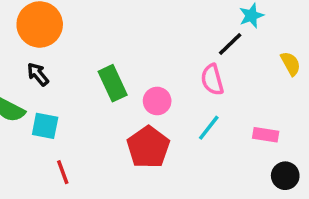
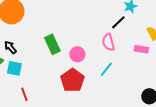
black arrow: (38, 74) -> (10, 47), moved
pink rectangle: (266, 135) -> (141, 49), moved

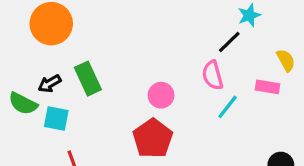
green rectangle: (52, 44) -> (88, 79), moved
black arrow: (10, 47) -> (50, 84), turned -80
cyan line: (106, 69) -> (228, 107), moved

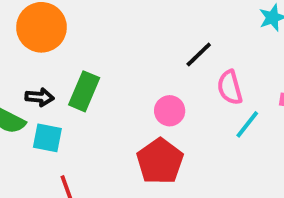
black line: (229, 42) -> (199, 54), moved
green rectangle: (88, 79) -> (84, 91), turned 48
black arrow: (50, 84) -> (40, 97), turned -145

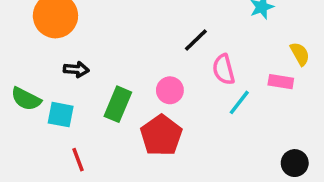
green rectangle: (84, 91) -> (118, 104), moved
black arrow: (40, 97) -> (76, 69), moved

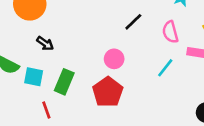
black arrow: (76, 69) -> (45, 44), turned 30
pink semicircle: (224, 69) -> (170, 32), moved
green rectangle: (118, 104) -> (64, 82), moved

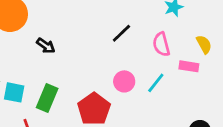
black arrow: (45, 44) -> (46, 46), moved
pink circle: (114, 59) -> (124, 81), moved

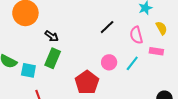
yellow semicircle: (204, 44) -> (161, 28), moved
green rectangle: (47, 98) -> (53, 58), moved

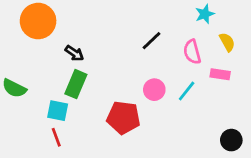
cyan square: (28, 70) -> (58, 111), moved
red pentagon: (87, 82) -> (123, 118), turned -30

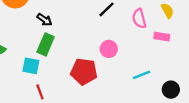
cyan line: (187, 91) -> (141, 75), moved, turned 30
red line: (56, 137) -> (40, 92), moved

